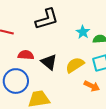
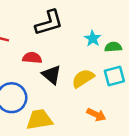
red semicircle: (26, 55) -> (32, 58), moved
orange arrow: (92, 86) -> (96, 115), moved

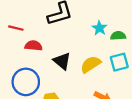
red semicircle: (32, 58) -> (33, 46), moved

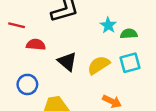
blue circle: (26, 82) -> (27, 84), size x0.7

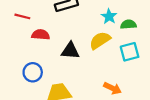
black triangle: (67, 61) -> (70, 51), turned -36
yellow semicircle: (99, 65) -> (100, 40), moved

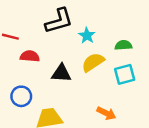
cyan star: (109, 16) -> (87, 35), moved

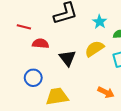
cyan star: (87, 35) -> (100, 22), moved
black triangle: (61, 73) -> (67, 58), turned 48

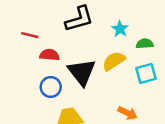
black triangle: (67, 58) -> (82, 72), size x1.4
blue circle: (33, 78) -> (51, 87), moved

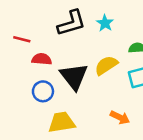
cyan star: (120, 29) -> (105, 23), moved

